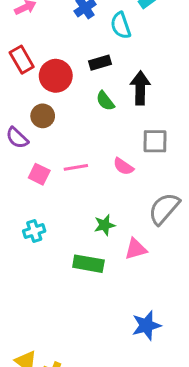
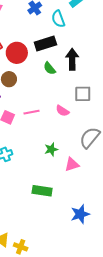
black rectangle: (100, 63) -> (45, 43), size x1.5
green rectangle: (88, 264) -> (42, 191), moved

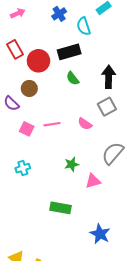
black arrow: (72, 59) -> (109, 77), moved
gray square: (83, 94) -> (107, 107), turned -30
blue star: (80, 214) -> (100, 234), turned -30

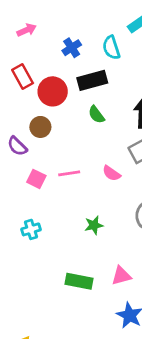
blue cross: (59, 14) -> (72, 48), moved
pink triangle: (93, 181) -> (121, 276), moved

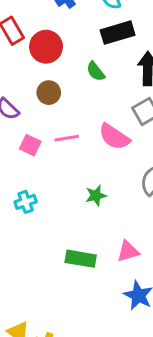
black rectangle: (92, 80) -> (118, 33), moved
brown circle: (40, 127) -> (49, 93), moved
pink semicircle: (112, 173) -> (114, 137), size x1.5

